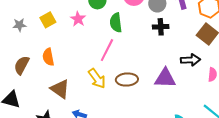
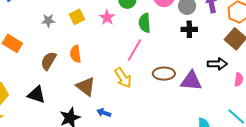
brown ellipse: (127, 80) -> (164, 74), moved

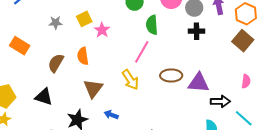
pink star: (107, 17) -> (102, 30), moved
black arrow: (217, 64) -> (220, 101), moved
brown triangle: (86, 86) -> (93, 88), turned 30

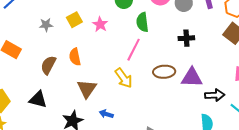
pink star: (102, 30) -> (100, 24), moved
black cross: (197, 31) -> (186, 38), moved

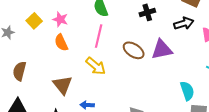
orange semicircle: (75, 57) -> (61, 43), moved
brown ellipse: (164, 72) -> (134, 50), turned 50
black arrow: (215, 95) -> (184, 23), moved

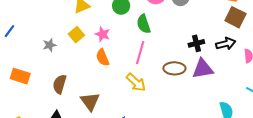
black cross: (147, 12) -> (196, 43), moved
brown ellipse: (134, 50) -> (174, 68), turned -35
brown triangle: (62, 85) -> (90, 101), moved

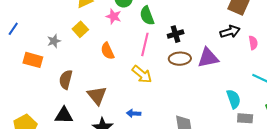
pink star: (103, 34) -> (114, 16), moved
black cross: (196, 43) -> (176, 34), moved
orange rectangle: (20, 76) -> (33, 60), moved

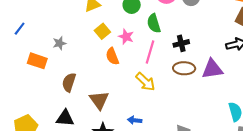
pink star: (114, 16) -> (126, 37), moved
yellow square: (80, 29) -> (102, 31), moved

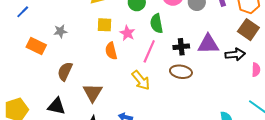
yellow square: (102, 31) -> (104, 25), turned 35
purple triangle: (212, 69) -> (208, 44), moved

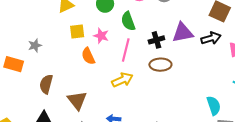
yellow arrow: (141, 80) -> (122, 80), turned -65

